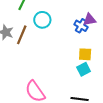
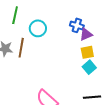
purple triangle: (90, 20) -> (86, 34), moved

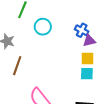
brown line: (21, 48) -> (17, 66), moved
cyan square: (89, 67) -> (87, 74), turned 32

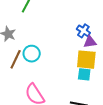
cyan circle: (43, 27) -> (32, 54), moved
yellow square: (87, 59) -> (86, 60), size x1.5

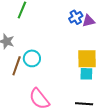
blue cross: (83, 31) -> (76, 17), moved, turned 32
purple triangle: (90, 42) -> (89, 21), moved

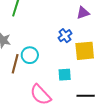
blue cross: (76, 17) -> (65, 36), moved
cyan square: (86, 74) -> (65, 75), moved

